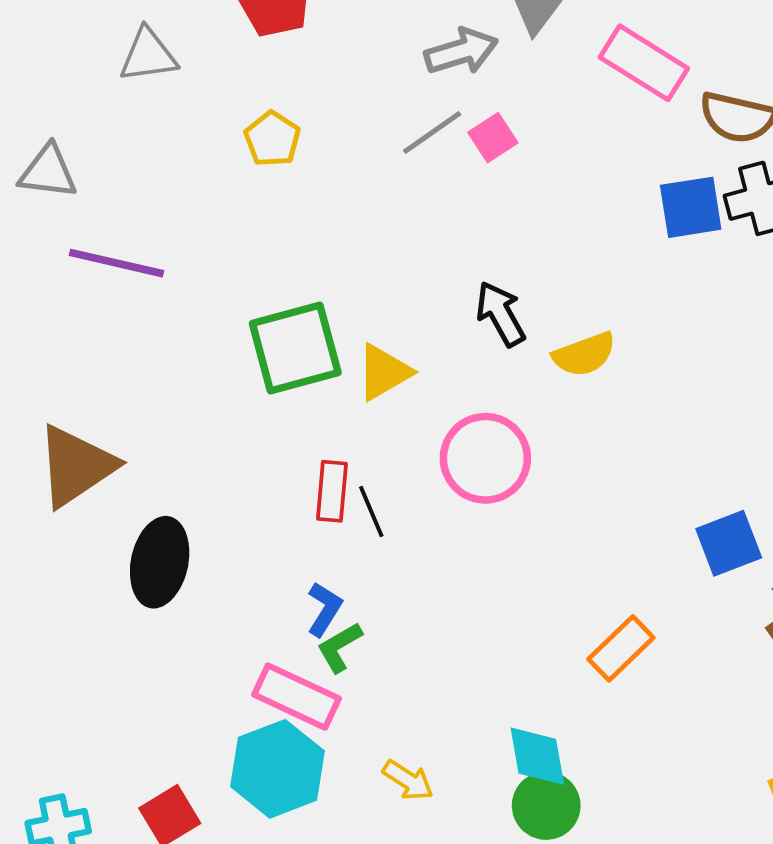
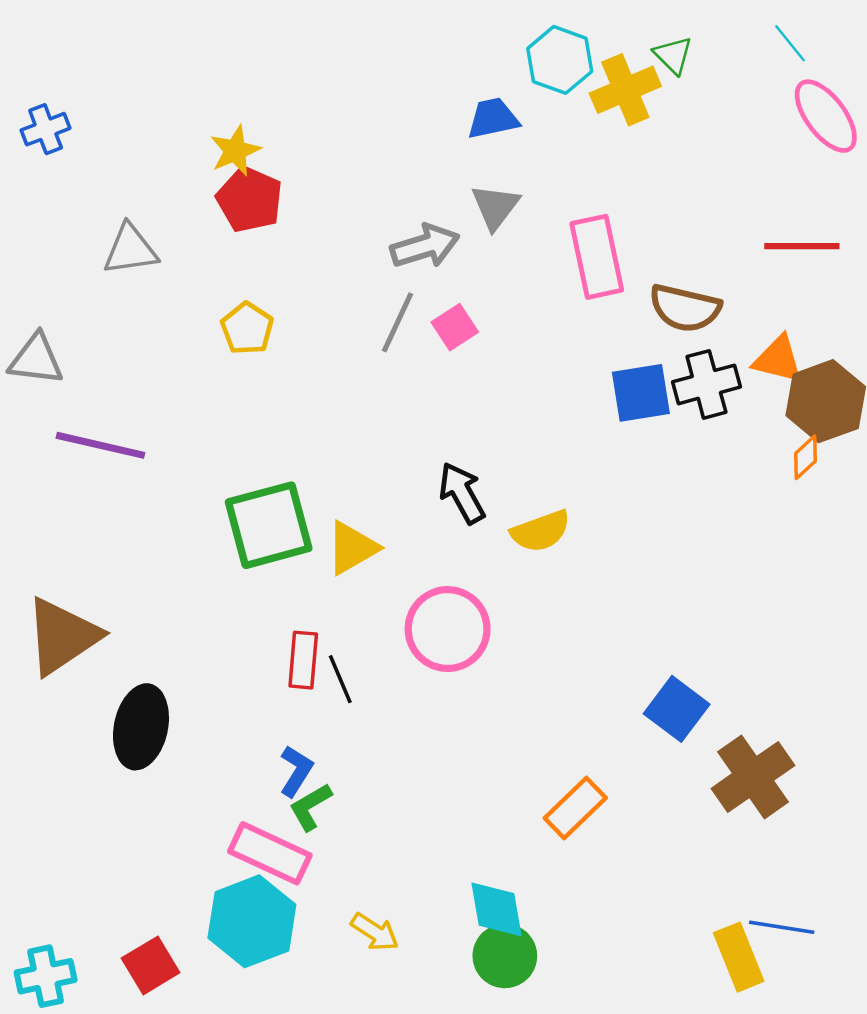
pink rectangle: (644, 63) -> (597, 257), turned 46
gray line: (432, 133) -> (397, 322), turned -30
blue square: (729, 543) -> (677, 709), turned -32

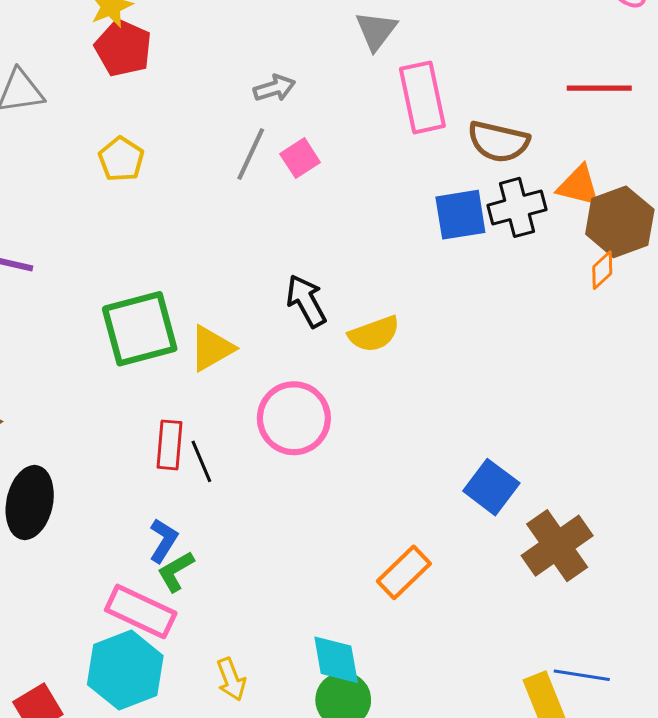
gray triangle: (495, 207) -> (376, 31), moved
gray arrow: (425, 246) -> (274, 88), size x0.7
yellow arrow: (375, 932) -> (231, 679), turned 36

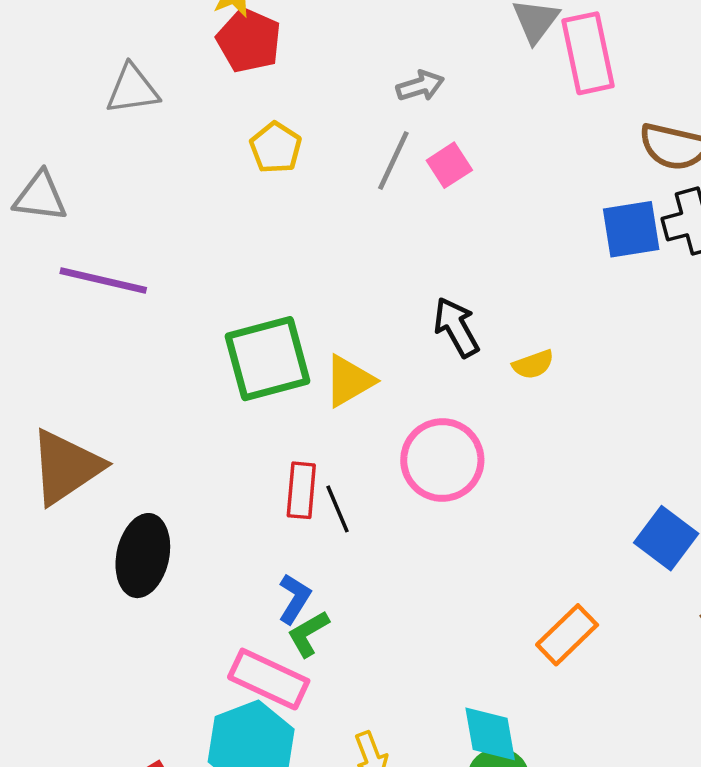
pink rectangle: (422, 97) -> (588, 53), moved
yellow pentagon: (121, 159) -> (276, 148), moved
yellow semicircle: (374, 334) -> (533, 364), size x0.7

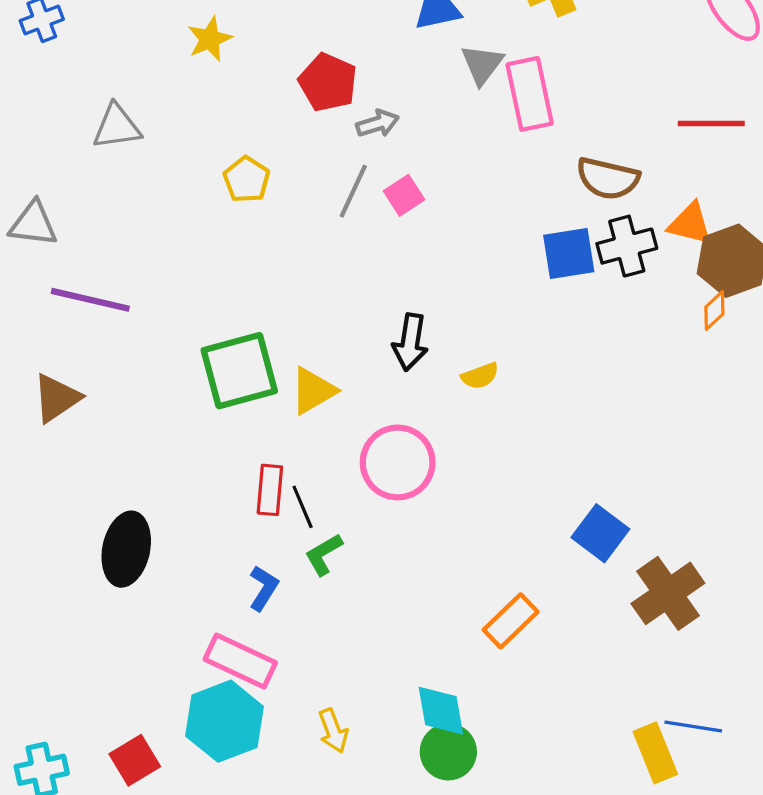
red pentagon: (249, 40) -> (328, 82), moved
black arrow: (456, 327) -> (410, 342), turned -142
brown triangle: (66, 467) -> (57, 398), moved, size x0.7
green L-shape: (308, 634) -> (324, 554), moved

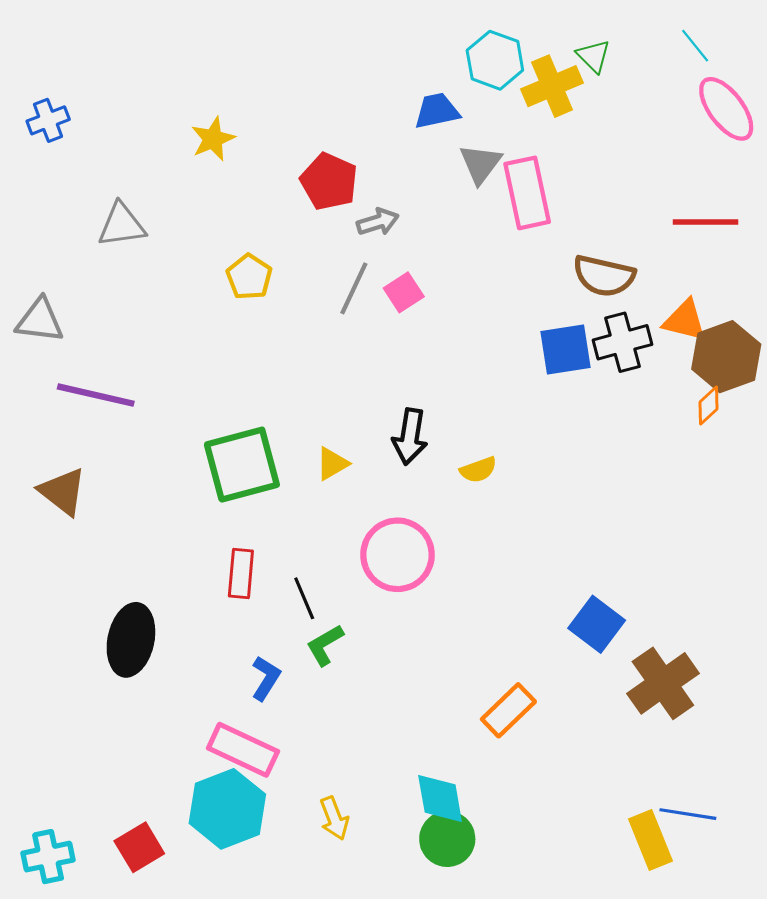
yellow triangle: (313, 391) -> (332, 464), moved, size x0.7
brown triangle: (57, 398) -> (63, 492), turned -48
red rectangle: (270, 490) -> (241, 573), moved

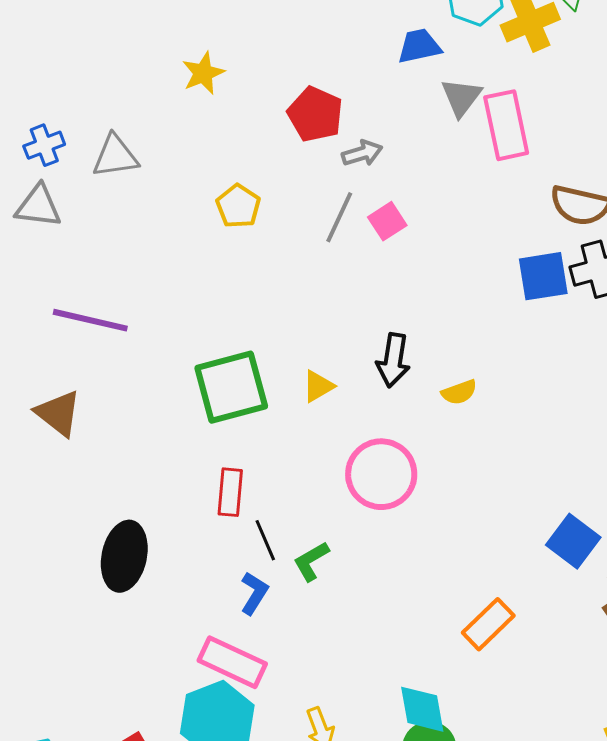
blue cross: (48, 120) -> (44, 145), moved
gray triangle: (40, 320) -> (38, 206), moved
black line: (304, 598) -> (265, 540), moved

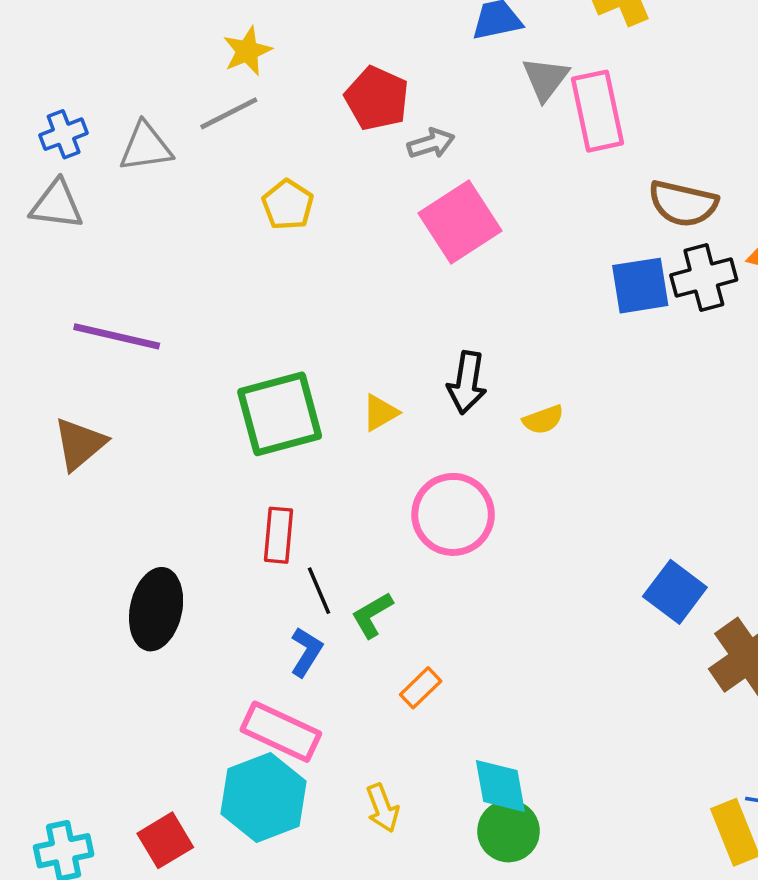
gray line: (339, 217) -> (229, 113), moved, turned 38
pink square: (387, 221) -> (460, 222), size x1.8
brown triangle: (58, 413) -> (80, 444), turned 42
orange rectangle: (488, 624) -> (421, 688), moved, size x0.7

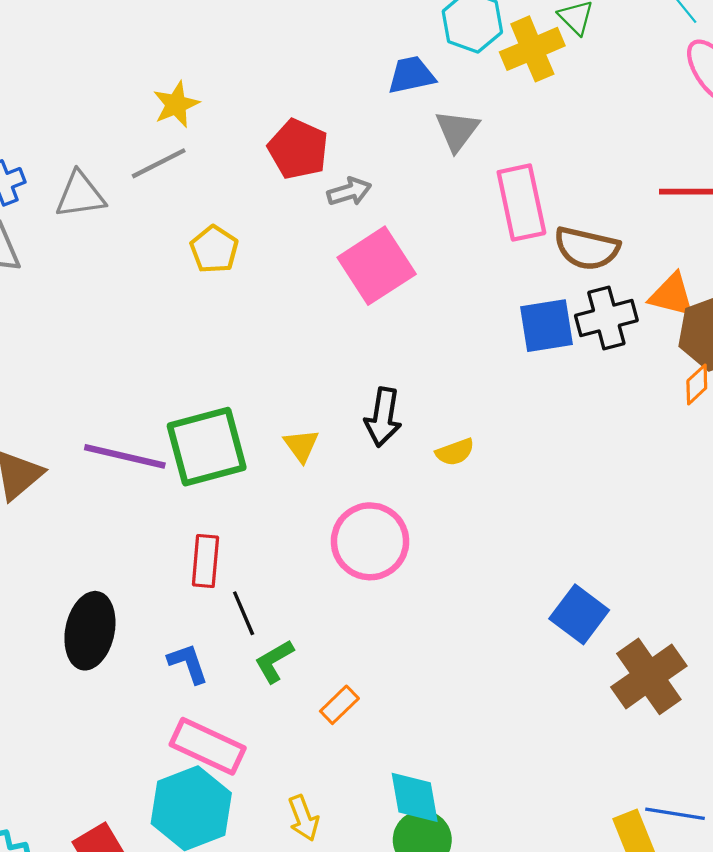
pink rectangle: (597, 111) -> (521, 203), moved
purple line: (117, 336) -> (125, 456), moved
yellow triangle: (380, 413) -> (301, 445), turned -36
green L-shape: (372, 615) -> (274, 661), moved
blue L-shape: (306, 652) -> (188, 663), moved, turned -51

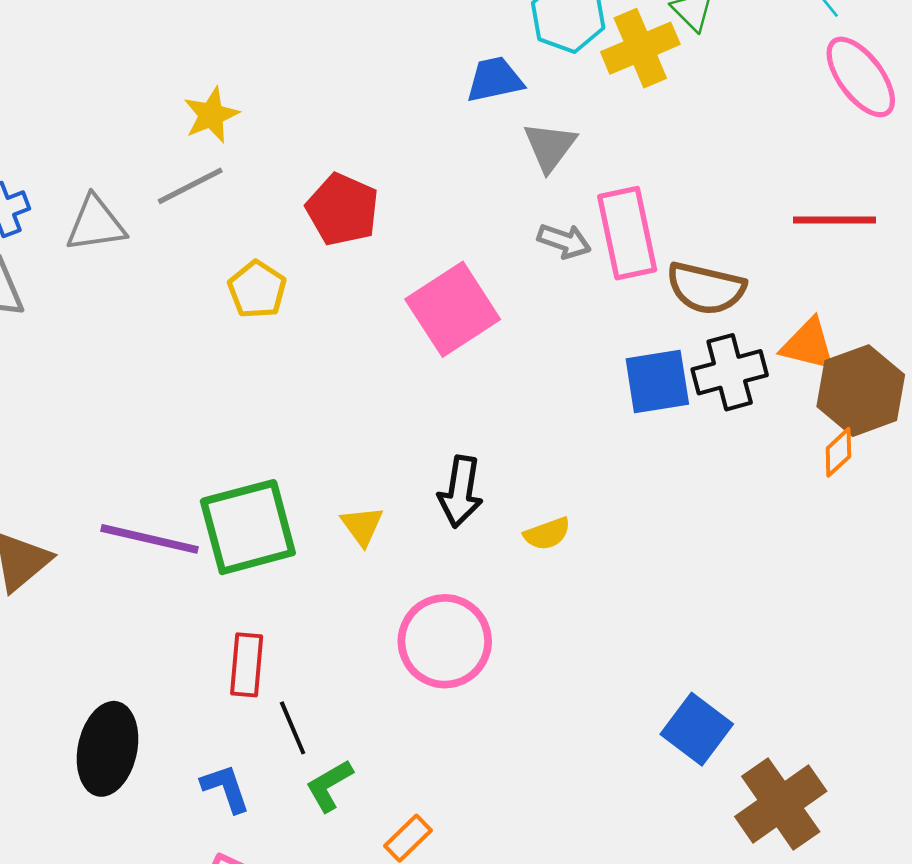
red pentagon: (298, 149) -> (342, 210), moved
gray arrow: (349, 192) -> (564, 241), moved, turned 36

